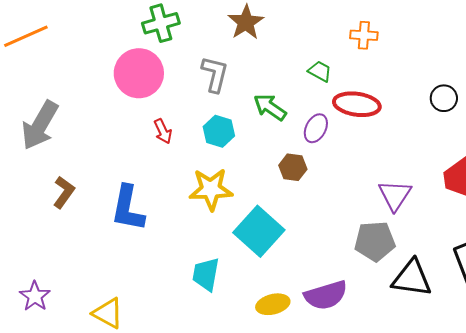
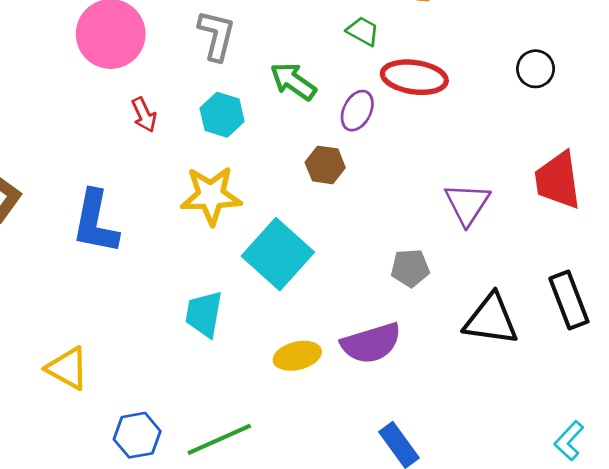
gray pentagon: (375, 241) -> (410, 268), moved, size x0.7

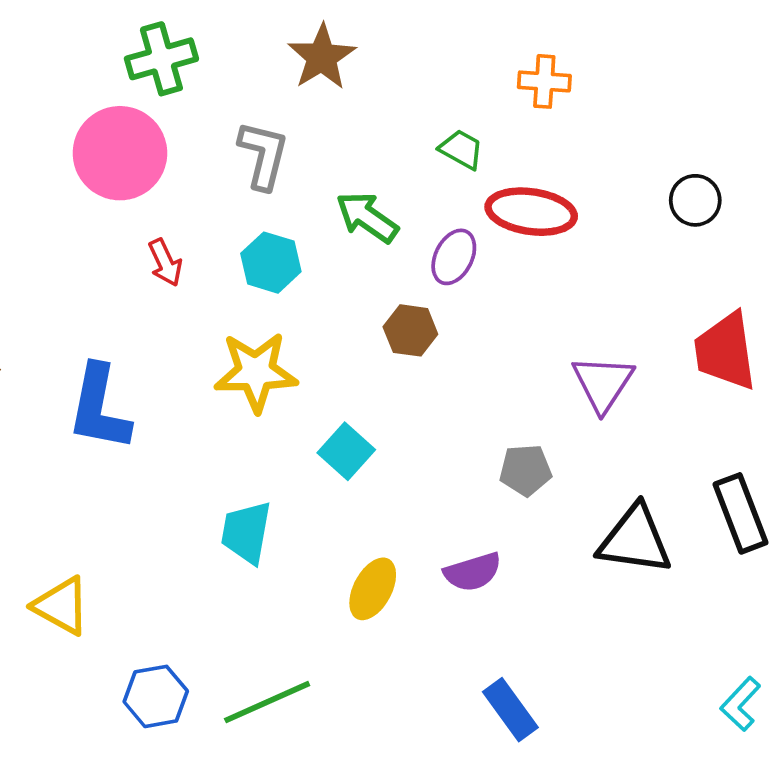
cyan square: (278, 254) -> (346, 451), size x0.6
purple semicircle: (371, 343) -> (473, 572), size x0.7
yellow ellipse: (297, 356) -> (373, 589), turned -48

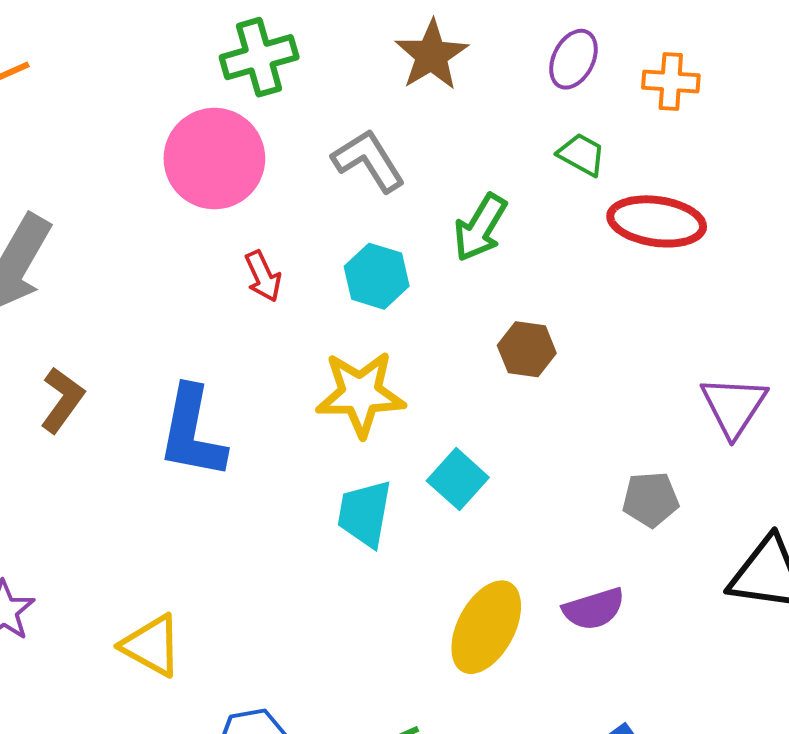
gray L-shape: (263, 155) -> (369, 161), turned -46
green arrow: (367, 217) -> (480, 228), turned -94
purple ellipse: (454, 257) -> (573, 59), moved
cyan trapezoid: (246, 532) -> (365, 514), moved
yellow ellipse: (373, 589) -> (486, 627), size x1.4

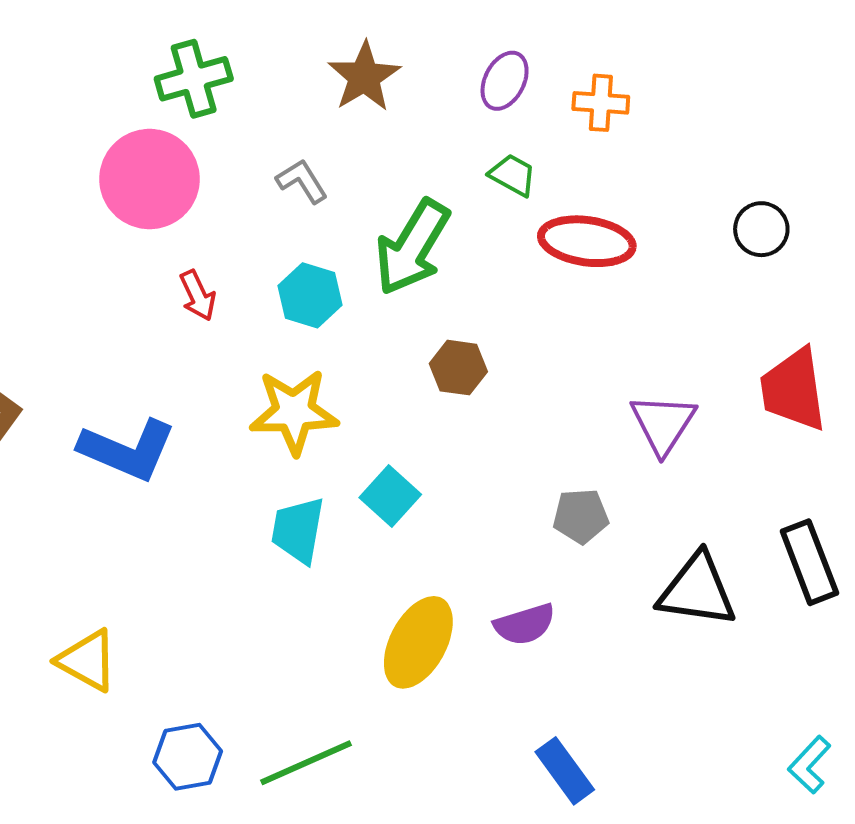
gray L-shape: (369, 161) -> (302, 181), size x0.7
green arrow: (480, 228) -> (412, 247), size x1.4
blue L-shape: (192, 432) -> (127, 450), turned -78

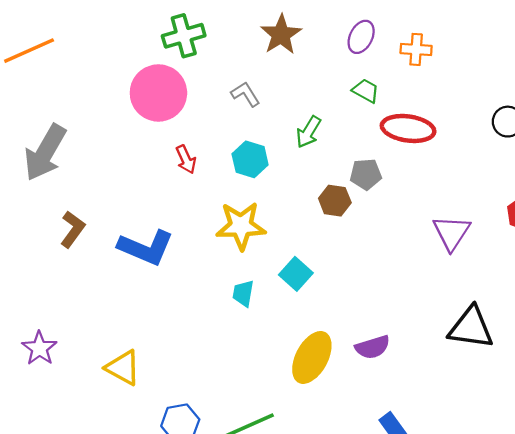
green arrow: (412, 247) -> (308, 132), size x0.6
gray pentagon: (581, 516) -> (366, 174), moved
cyan trapezoid: (298, 530) -> (243, 293), size x0.7

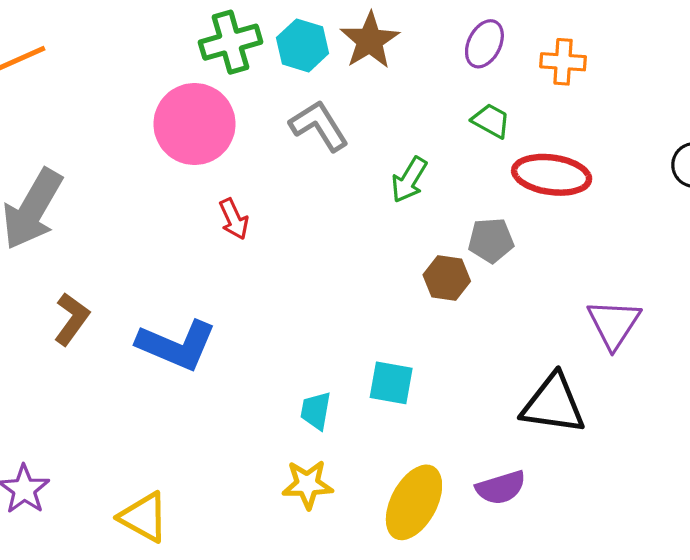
gray L-shape: (245, 94) -> (319, 126), size x1.4
cyan hexagon: (250, 159) -> (303, 45), moved
yellow star: (241, 226) -> (308, 484), moved, size x0.7
cyan square: (296, 274) -> (391, 383), turned -32
black triangle: (471, 328) -> (553, 404), moved

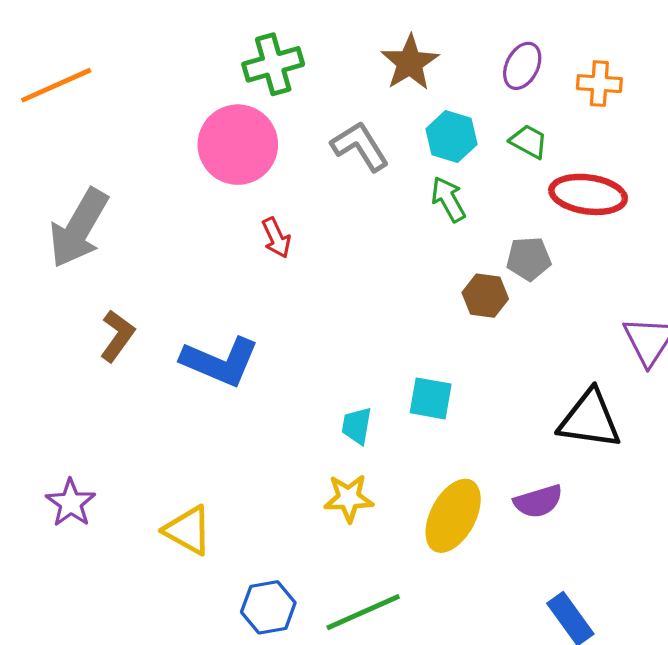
cyan hexagon: (303, 45) -> (452, 137), moved
green arrow: (409, 180) -> (448, 199), turned 120

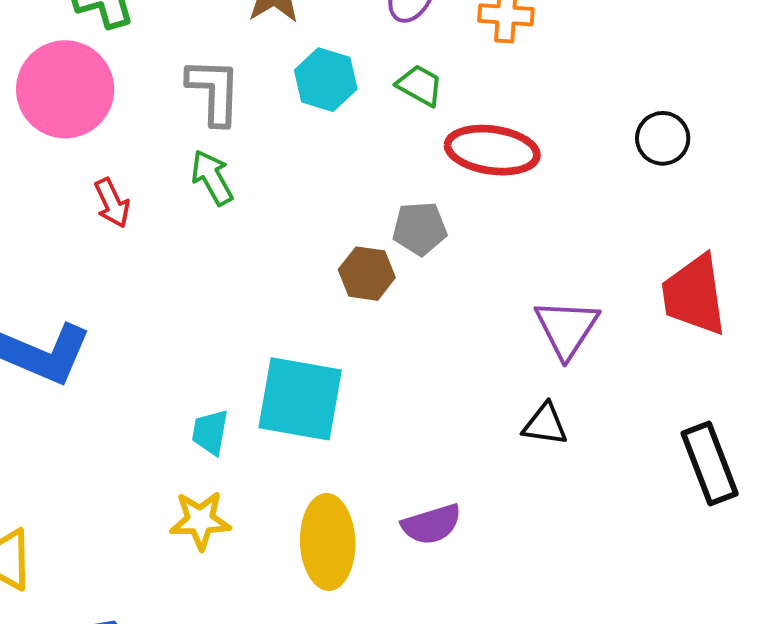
gray L-shape: (360, 146) -> (214, 91), turned 34
green arrow: (448, 199) -> (212, 178), moved
cyan square: (431, 398) -> (300, 399), size x1.6
black triangle: (590, 419) -> (545, 424), moved, size x0.6
yellow ellipse: (453, 516) -> (328, 542), turned -30

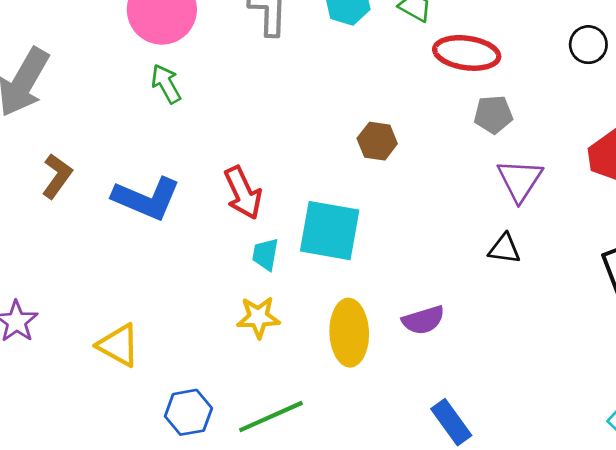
green arrow: (212, 178) -> (166, 84), moved
red arrow: (112, 203) -> (243, 193), moved, size x1.5
gray pentagon: (420, 228) -> (493, 114), moved

